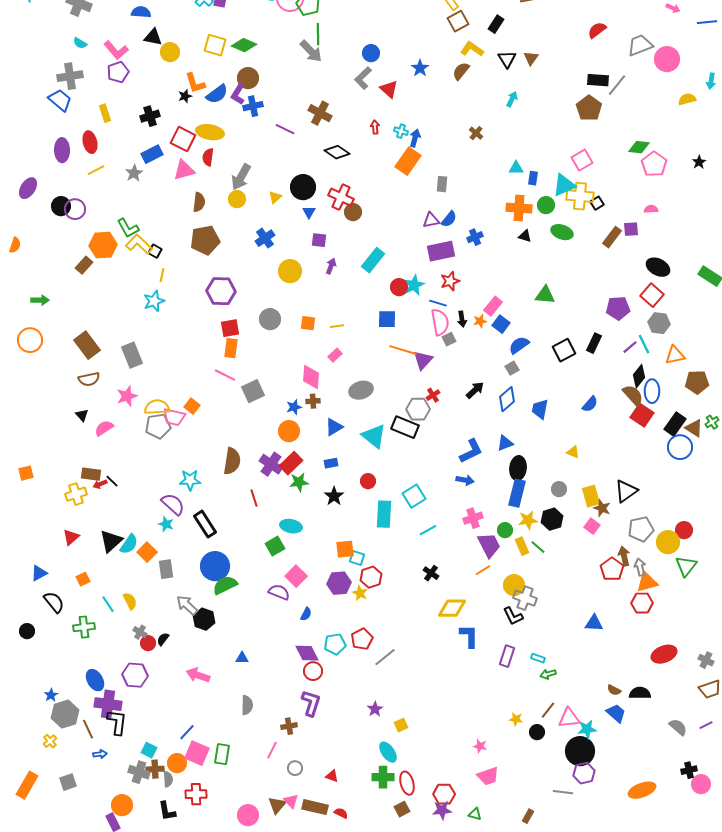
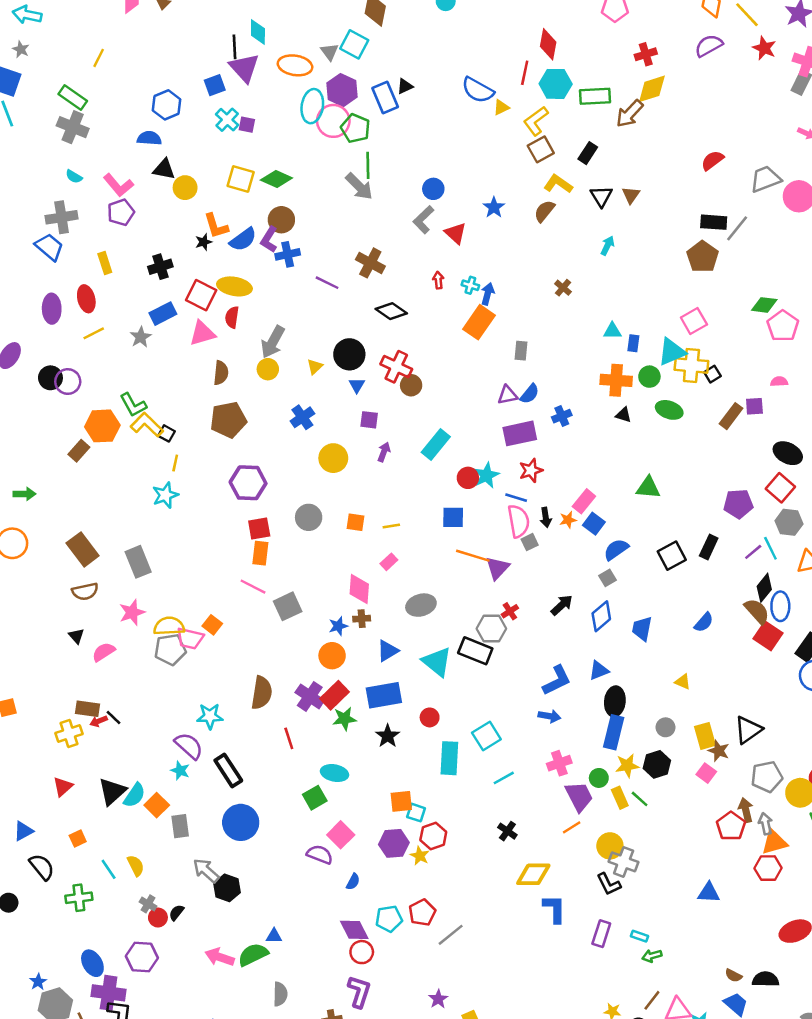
blue rectangle: (331, 463) -> (384, 695), size x2.0
green semicircle: (225, 585) -> (253, 955), moved

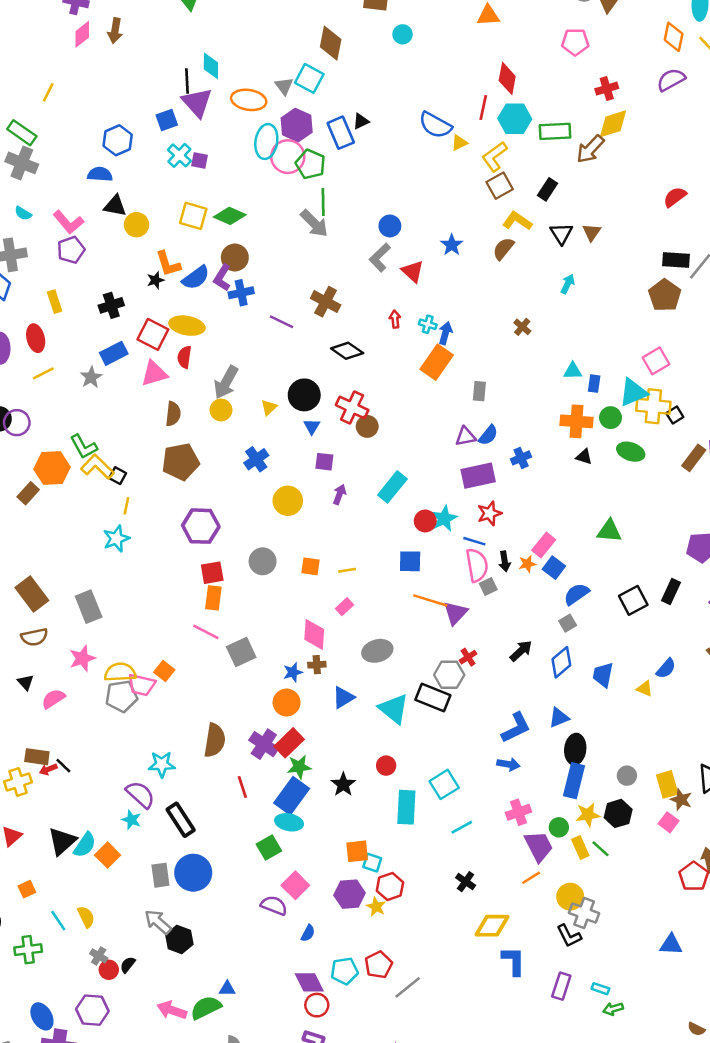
yellow triangle: (683, 682) -> (645, 689), moved
blue rectangle: (384, 695) -> (292, 796), moved, turned -44
gray rectangle: (180, 826) -> (160, 875), moved

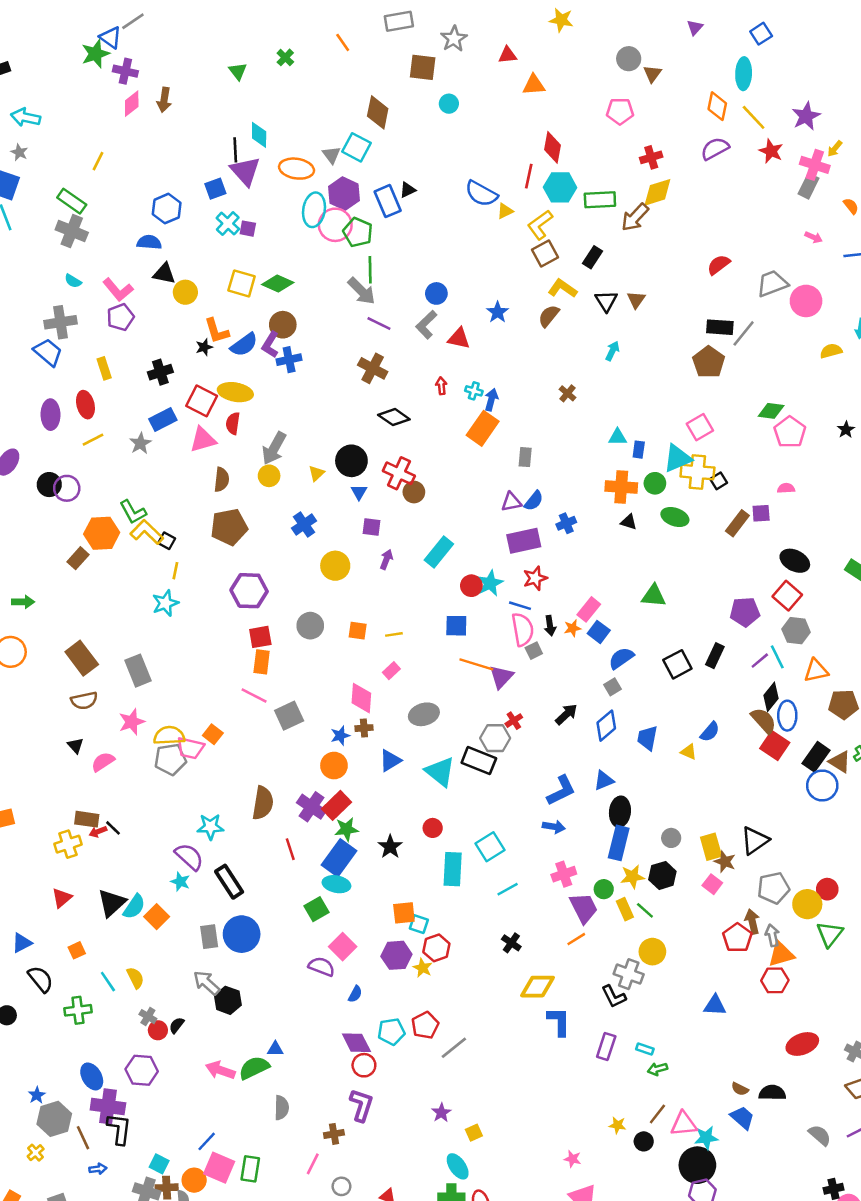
red triangle: (413, 271) -> (459, 338), turned -30
purple line: (281, 322) -> (379, 323), moved
yellow circle: (570, 897) -> (652, 952), moved

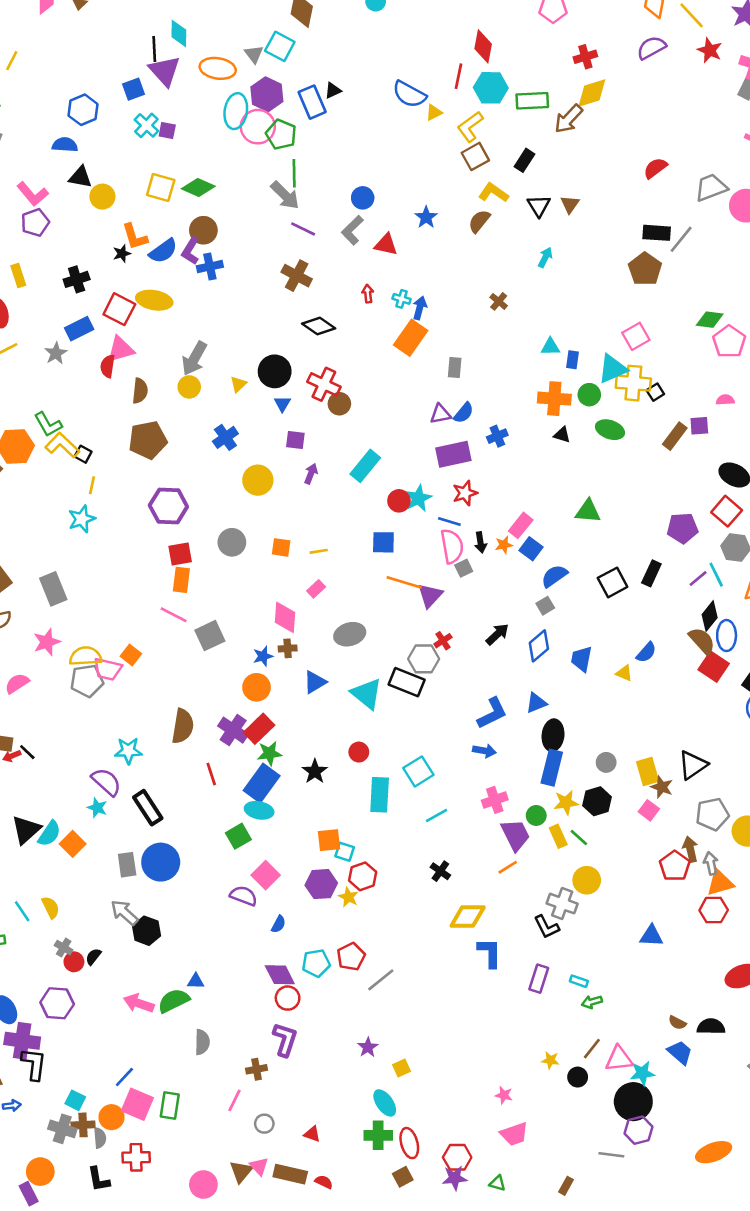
red semicircle: (233, 423) -> (108, 366), moved

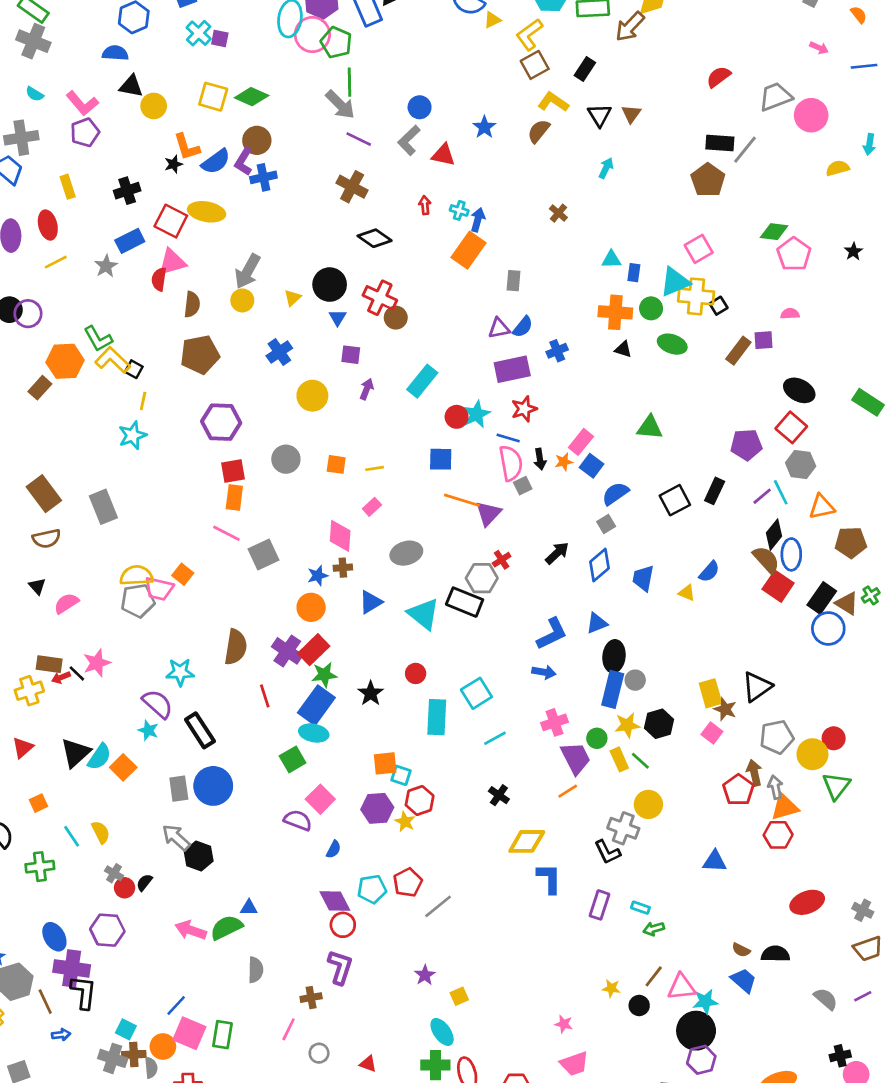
pink star: (47, 642) -> (97, 663), moved
gray circle: (606, 762) -> (635, 680), moved

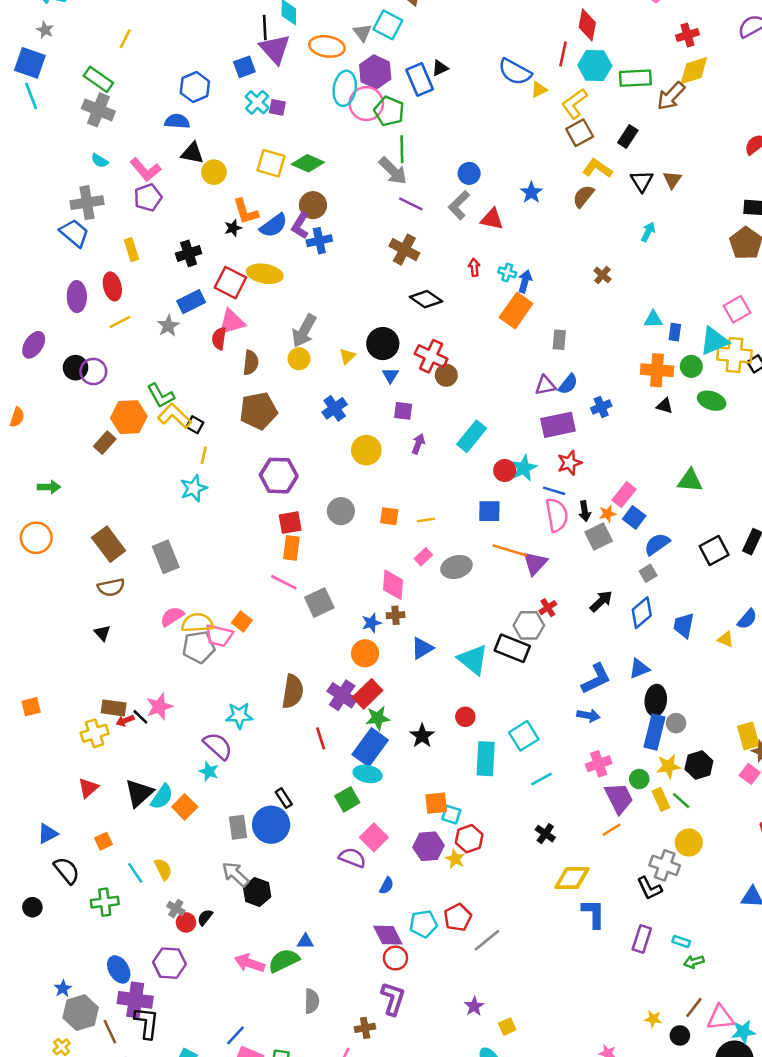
gray square: (523, 486) -> (599, 537), moved, size x1.5
gray ellipse: (406, 553) -> (456, 567), moved
pink semicircle: (66, 603) -> (172, 616), moved
black rectangle: (200, 730) -> (284, 798), moved, size x0.6

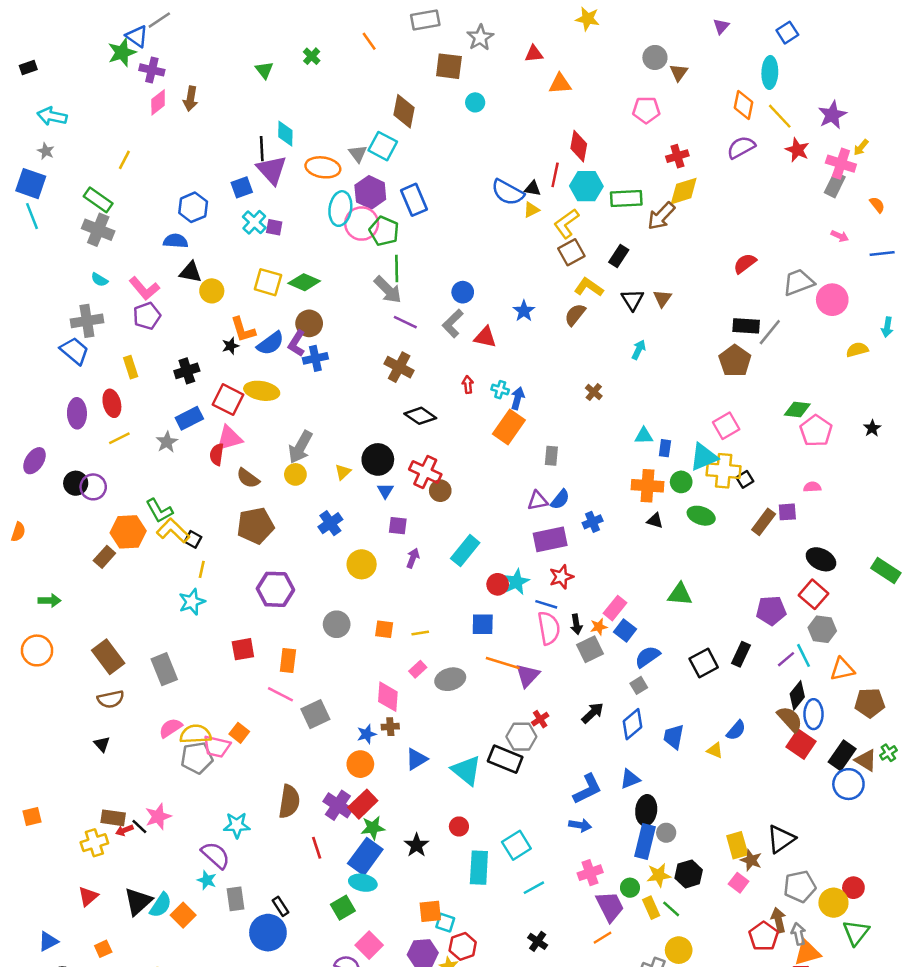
black triangle: (440, 68) -> (533, 189), moved, turned 35
brown semicircle: (251, 363) -> (248, 478), turned 120
red square: (290, 523) -> (243, 649), moved
gray rectangle: (238, 827) -> (235, 899), moved

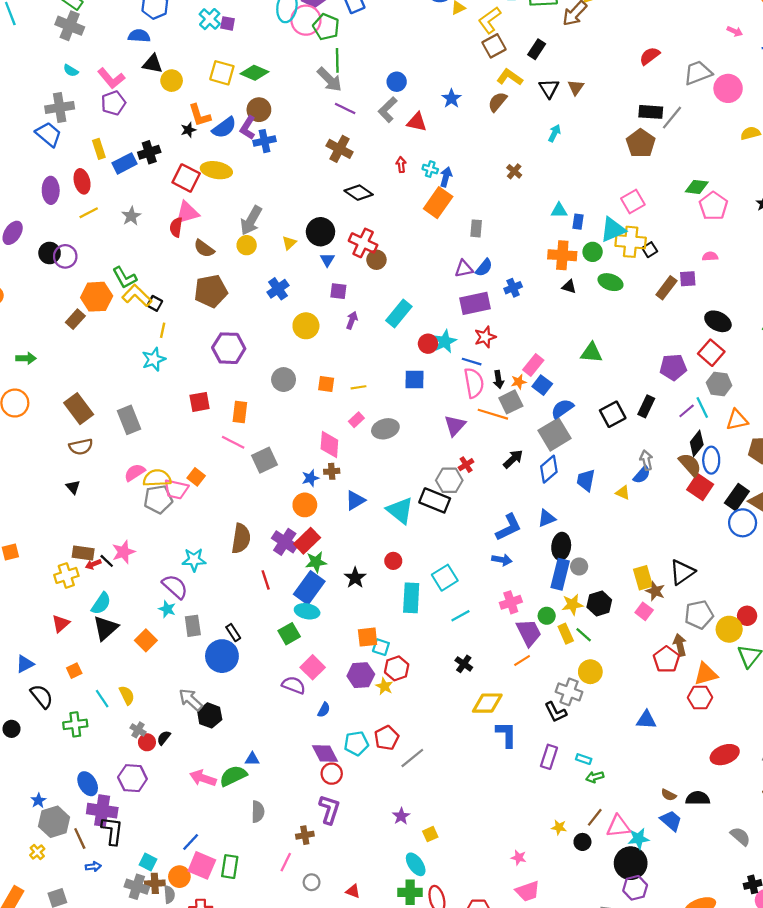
blue rectangle: (189, 418) -> (125, 163), moved
orange line: (503, 663) -> (493, 414), moved
gray square: (639, 685) -> (554, 434), size x2.0
cyan semicircle: (161, 905) -> (101, 603), moved
gray arrow: (799, 934) -> (646, 460), moved

